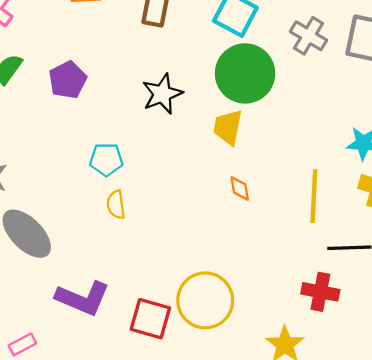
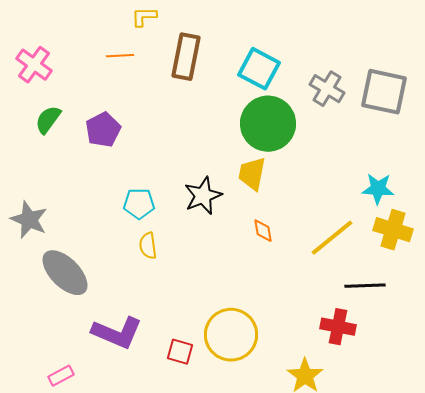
black star: (162, 94) -> (203, 196), moved
yellow line: (314, 196) -> (332, 238), turned 48
red square: (150, 319) -> (180, 352), size x0.7

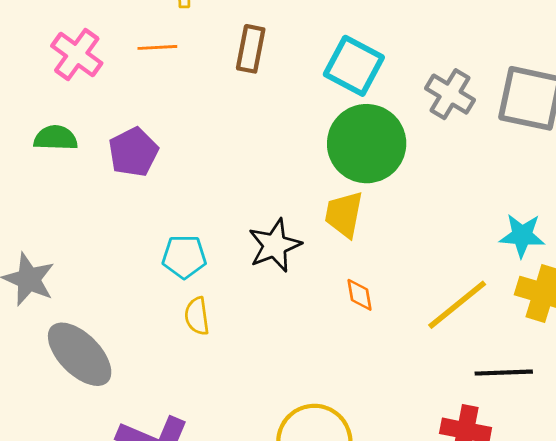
brown rectangle: (186, 57) -> (251, 49), size x0.7
pink cross: (34, 65) -> (77, 55), moved
green semicircle: (48, 120) -> (56, 138), turned 56

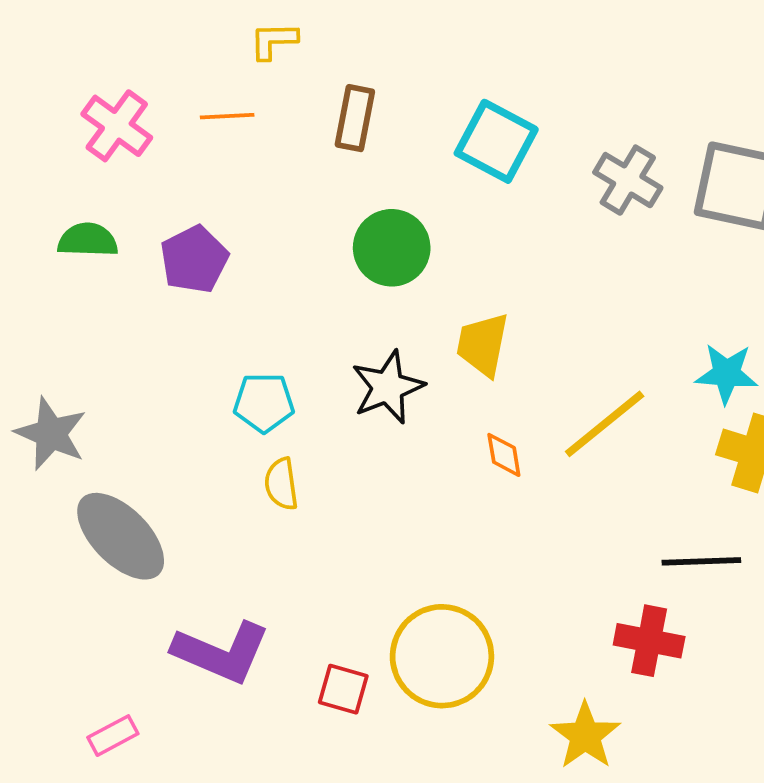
green circle: (367, 144) -> (392, 248), moved, size x0.7
yellow line: (457, 305) -> (605, 424), moved

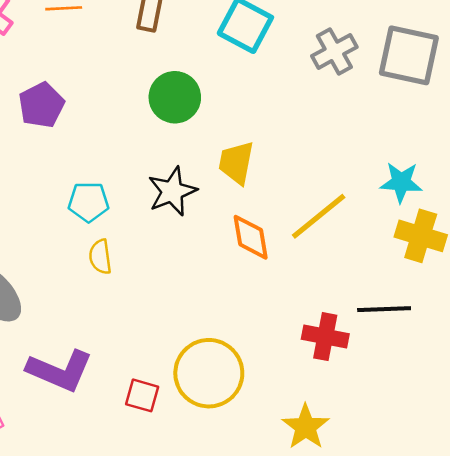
gray cross: (628, 180) -> (334, 51), turned 30
orange diamond: (504, 455) -> (251, 237), size x1.5
red cross: (649, 641) -> (325, 337), moved

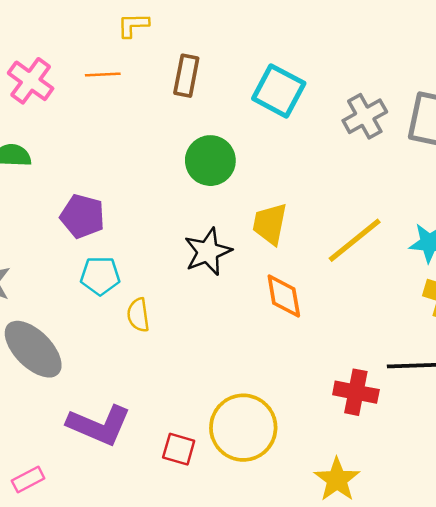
purple pentagon: (41, 105) -> (83, 216), moved, turned -30
cyan pentagon: (89, 202) -> (100, 276), moved
yellow line: (319, 216) -> (355, 240), moved

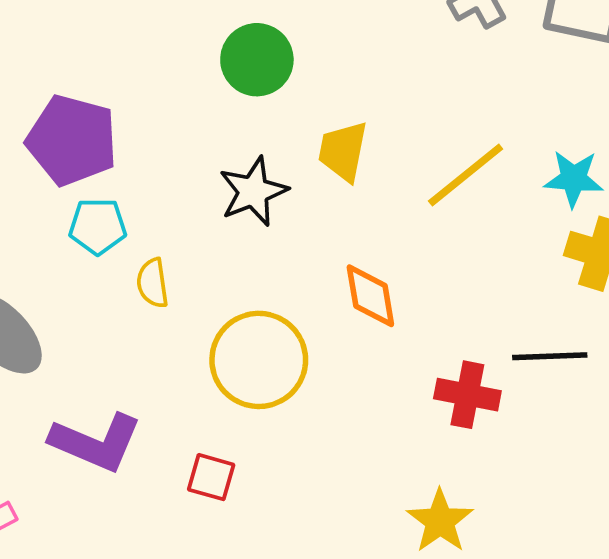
purple pentagon: (83, 216) -> (72, 140), size x1.4
orange diamond: (284, 296) -> (370, 296), moved
yellow circle: (243, 428) -> (259, 360), moved

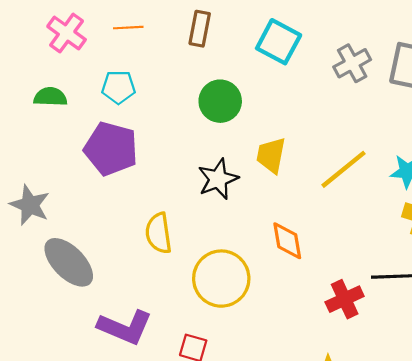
cyan pentagon: (98, 226) -> (118, 87), moved
yellow semicircle: (153, 283) -> (159, 233), size x1.4
red cross: (467, 395) -> (345, 299), turned -36

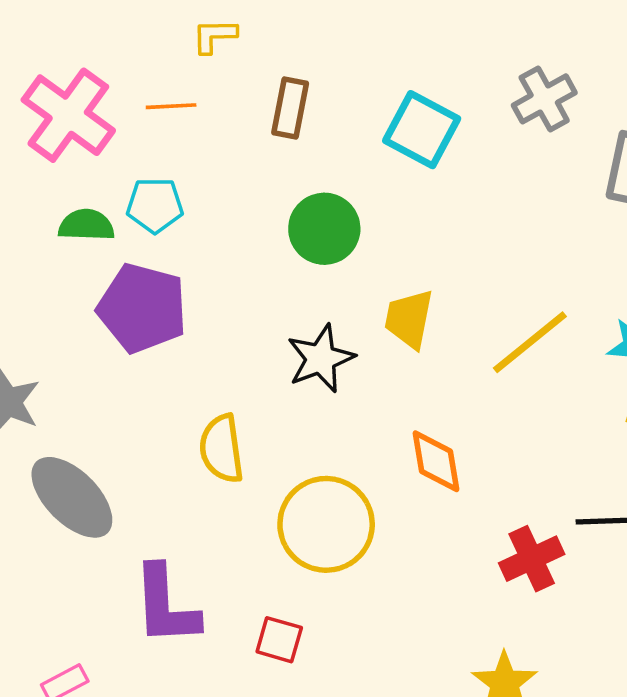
pink cross: (67, 33) -> (68, 115), size x1.4
gray cross: (352, 63) -> (544, 99), moved
green semicircle: (50, 97) -> (86, 225), moved
purple L-shape: (125, 327) -> (166, 605), turned 64

